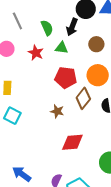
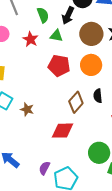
brown circle: (96, 44) -> (91, 34), size x1.5
brown diamond: (83, 98) -> (76, 102), moved
brown star: (57, 111) -> (27, 109), moved

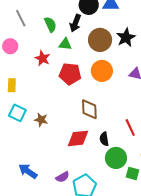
red star: (30, 39) -> (42, 58), moved
black semicircle: (98, 96) -> (104, 139), moved
brown diamond: (76, 102) -> (89, 109), turned -40
purple semicircle: (44, 168) -> (63, 177), turned -144

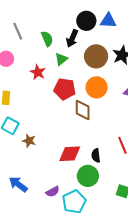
green triangle: (65, 44) -> (61, 59), turned -48
brown diamond: (89, 109) -> (83, 110), moved
brown star: (41, 120) -> (29, 141), moved
green circle: (116, 158) -> (88, 176), moved

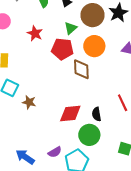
green triangle: (61, 59) -> (71, 28), moved
blue arrow: (18, 184) -> (25, 157), moved

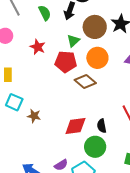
brown diamond: (81, 69) -> (85, 81), turned -45

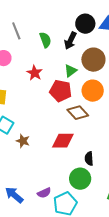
red diamond: (75, 126) -> (63, 141), moved

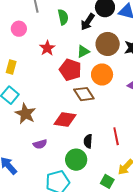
brown star: (23, 141) -> (25, 114), size x1.5
purple semicircle: (44, 193) -> (40, 144), moved

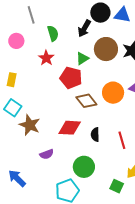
green semicircle: (63, 17) -> (53, 33), moved
orange circle: (102, 75) -> (113, 93), moved
black semicircle: (88, 141) -> (95, 134), moved

